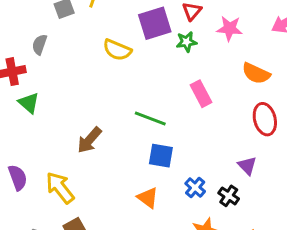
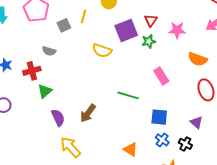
gray semicircle: (40, 45) -> (49, 51), turned -88
green triangle: (29, 103) -> (45, 91), turned 42
blue square: (161, 156) -> (159, 117), moved
purple semicircle: (18, 178) -> (58, 118), moved

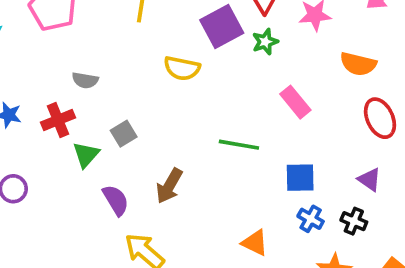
gray square: (64, 25) -> (124, 134), moved

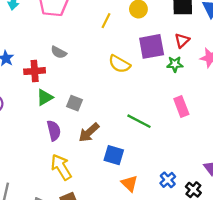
gray square: (124, 134) -> (75, 103), moved, turned 35
blue square: (300, 178) -> (114, 155), moved

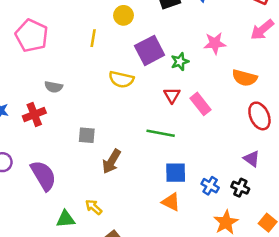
red triangle: (182, 40) -> (172, 95), moved
green triangle: (45, 97) -> (66, 219), moved, turned 42
purple semicircle: (54, 131) -> (43, 176), moved, size x1.4
blue square: (114, 155) -> (176, 173), moved
yellow arrow: (61, 167) -> (94, 207), size x0.6

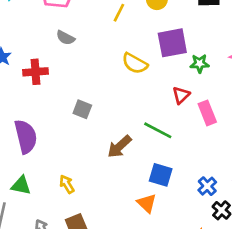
gray semicircle: (54, 87) -> (65, 38), moved
brown arrow: (112, 161) -> (119, 147), moved
blue cross: (210, 186) -> (207, 186), moved
green triangle: (66, 219) -> (21, 186), moved

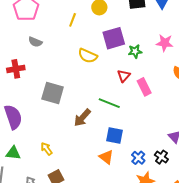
gray square: (82, 109) -> (53, 93), size x1.6
blue cross: (207, 186) -> (138, 158), moved

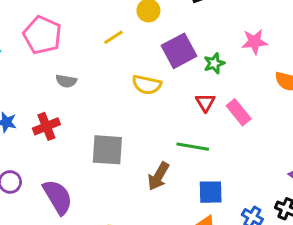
yellow line: (73, 20) -> (113, 37), turned 48

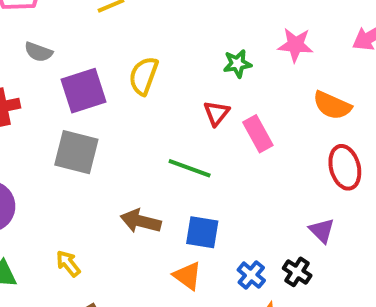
purple square: (179, 51) -> (83, 91), moved
yellow semicircle: (147, 85) -> (144, 76), turned 88
brown arrow: (158, 176) -> (141, 221), moved, turned 64

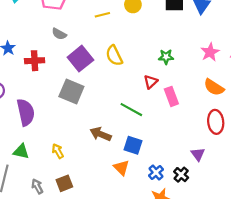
pink star: (295, 45) -> (210, 52), moved, turned 30
yellow semicircle: (144, 76) -> (114, 56), turned -55
purple square: (83, 91) -> (80, 59), turned -30

